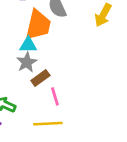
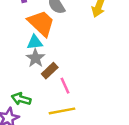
orange trapezoid: (38, 25) -> (41, 23), turned -52

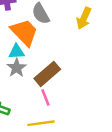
brown rectangle: (50, 71) -> (47, 74), moved, size x1.5

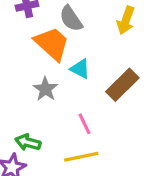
cyan triangle: (17, 52) -> (80, 69), moved, turned 35
brown rectangle: (47, 74) -> (122, 85), moved

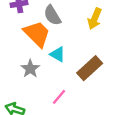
pink line: (84, 124) -> (59, 97), turned 63

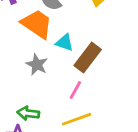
brown rectangle: (90, 68) -> (88, 57), moved

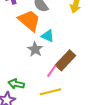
brown rectangle: (88, 57) -> (65, 60), moved
gray star: (37, 65) -> (35, 49), moved

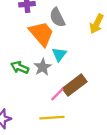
cyan triangle: (48, 36) -> (59, 54), turned 32
green arrow: (16, 84) -> (20, 67), moved

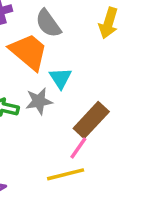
gray star: (43, 67) -> (39, 101), turned 30
pink line: (57, 94) -> (78, 148), moved

